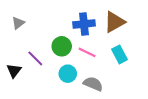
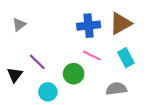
green circle: (62, 46) -> (74, 74), moved
cyan circle: (68, 74) -> (48, 92), moved
gray semicircle: (93, 84) -> (116, 89), moved, turned -30

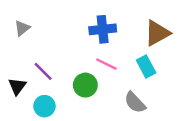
brown triangle: (121, 23) -> (157, 33), moved
gray semicircle: (116, 89) -> (135, 102), turned -126
cyan circle: (48, 92) -> (44, 106), moved

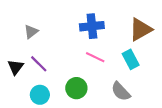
gray triangle: (22, 28) -> (31, 32), moved
green circle: (85, 85) -> (76, 88), moved
black triangle: (17, 86) -> (16, 67), moved

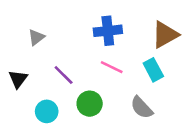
purple line: (39, 64) -> (64, 75), moved

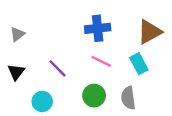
gray triangle: (36, 37) -> (17, 34), moved
green circle: (90, 104) -> (94, 96), moved
gray semicircle: (142, 108) -> (128, 98), turned 35

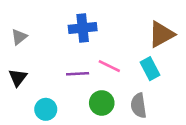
blue cross: (98, 28) -> (83, 28), moved
purple line: (57, 68) -> (78, 74), moved, turned -48

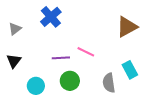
blue cross: (83, 28) -> (51, 17), moved, turned -35
cyan rectangle: (150, 69) -> (130, 70), moved
green circle: (102, 103) -> (70, 81), moved

